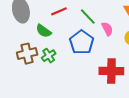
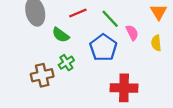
brown cross: (27, 54) -> (42, 75), moved
red cross: (111, 71) -> (124, 88), moved

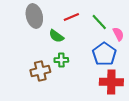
blue pentagon: (103, 48) -> (104, 54), moved
green cross: (66, 63) -> (61, 60), turned 32

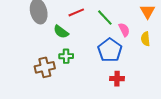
red cross: (111, 82) -> (117, 79), size x0.6

